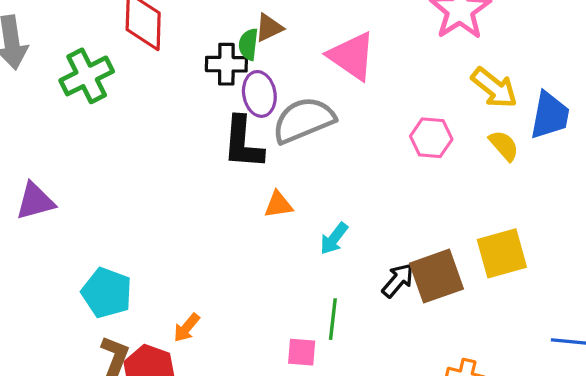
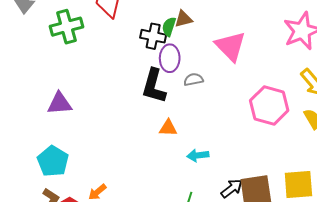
gray semicircle: (304, 120) -> (193, 80), size x0.5
pink hexagon: (431, 138) -> (269, 106), size x1.5
purple triangle: (35, 201) -> (60, 104), moved
cyan arrow: (334, 239) -> (198, 155), turned 35

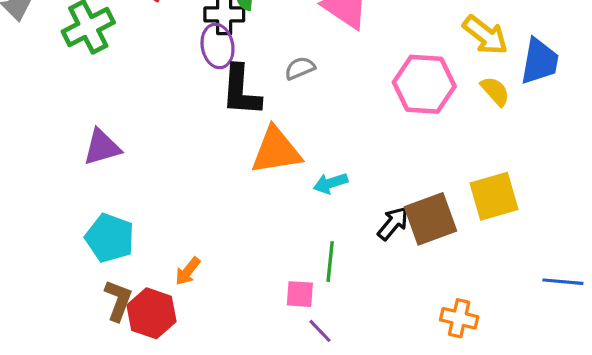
purple ellipse: (170, 58) -> (217, 46), moved
orange triangle: (168, 128) -> (276, 151), size x1.8

